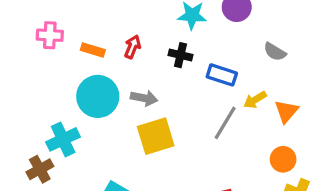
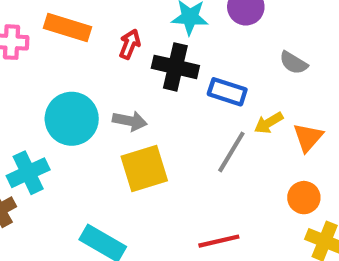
red arrow: (133, 47) -> (130, 44), moved
orange rectangle: (93, 50) -> (68, 28), moved, size x1.5
black cross: (180, 55) -> (175, 67), size x1.5

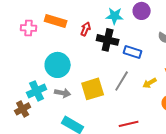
gray arrow: (130, 121) -> (63, 93), moved
yellow arrow: (269, 123) -> (150, 83), moved
gray line: (231, 152) -> (122, 81), moved

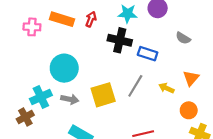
red arrow: (86, 29) -> (91, 19), moved
yellow arrow: (150, 83) -> (166, 88), turned 56

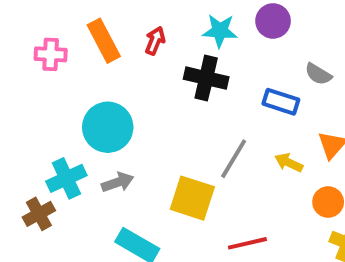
orange rectangle: (62, 19) -> (104, 41), turned 45
blue rectangle: (148, 54) -> (281, 102), moved
yellow square: (103, 95) -> (192, 198), moved, turned 35
gray arrow: (70, 99) -> (118, 182), turned -30

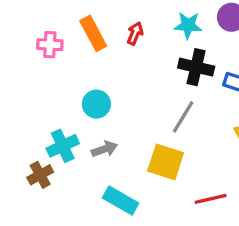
black cross: (206, 78) -> (196, 67), moved
cyan circle: (108, 127) -> (96, 104), size x0.7
gray line: (234, 159) -> (183, 117), moved

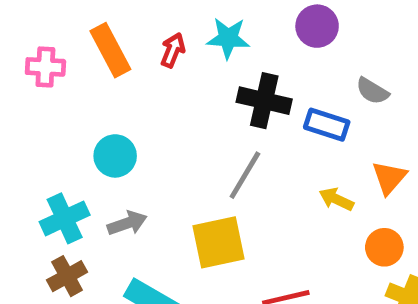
cyan star: (188, 25) -> (228, 38), moved
yellow square: (166, 162) -> (218, 242), turned -30
brown cross: (40, 175) -> (67, 276), moved

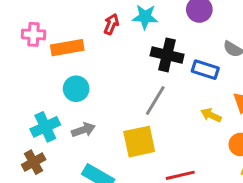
orange rectangle: (110, 50) -> (67, 48), moved, turned -72
brown cross: (67, 276) -> (34, 162), moved

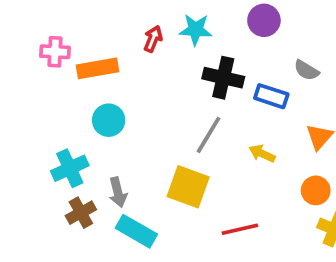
yellow arrow: (211, 115) -> (262, 153), moved
gray arrow: (83, 130) -> (118, 192), moved, turned 95
yellow square: (139, 142) -> (188, 187), turned 32
brown cross: (34, 162) -> (81, 213), moved

